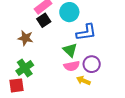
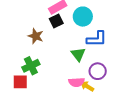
pink semicircle: (72, 66) -> (76, 82), moved

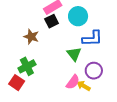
red square: (20, 82) -> (17, 83), turned 35
pink semicircle: (76, 82) -> (73, 82), turned -49

